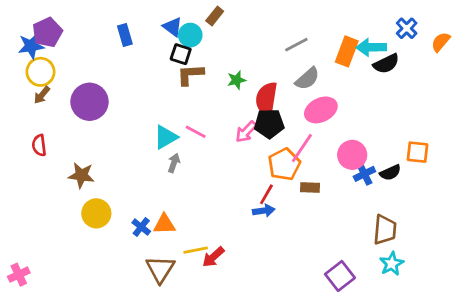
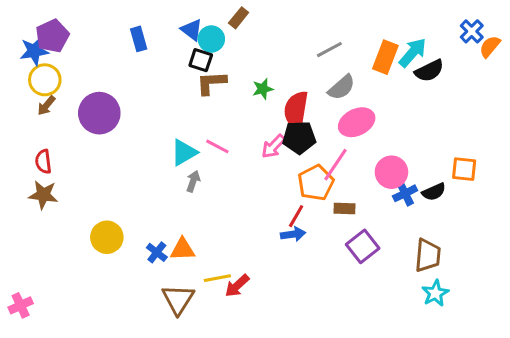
blue cross: (407, 28) -> (472, 31), moved
cyan arrow: (371, 47) -> (413, 53), turned 132
brown star: (81, 175) -> (43, 195), moved
purple square: (340, 276) -> (363, 246), moved

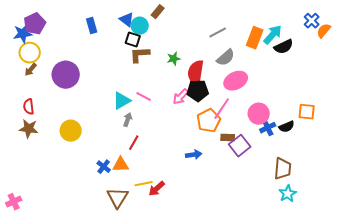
red line: (296, 216) -> (134, 143), moved
yellow circle: (107, 237) -> (71, 131), moved
purple square: (363, 246) -> (240, 146), moved

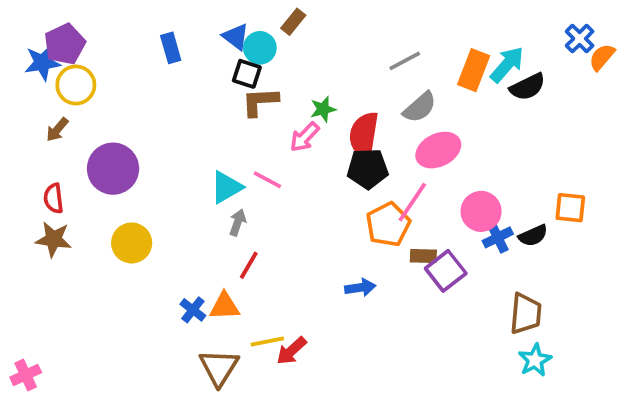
yellow circle: (30, 53) -> (76, 85), moved
purple circle: (66, 75) -> (113, 169), moved
pink arrow: (181, 97) -> (304, 137), moved

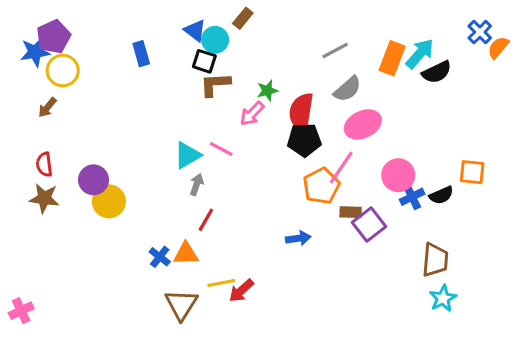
blue rectangle: (171, 48) -> (141, 54), moved
purple circle: (113, 169) -> (93, 180), moved, size x0.7

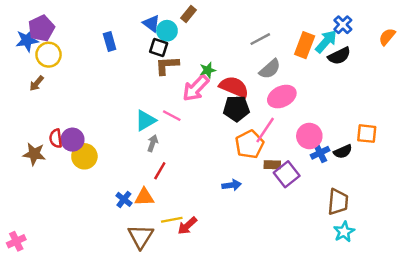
blue cross: (480, 32) -> (343, 25), moved
red semicircle: (301, 112) -> (234, 87), turned 104
pink arrow: (252, 114) -> (196, 88), size x1.4
red semicircle: (44, 164) -> (56, 138), moved

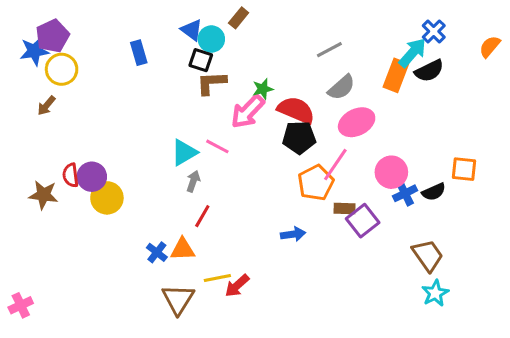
orange rectangle: (305, 45) -> (396, 75), moved
brown trapezoid: (338, 202) -> (428, 255), turned -40

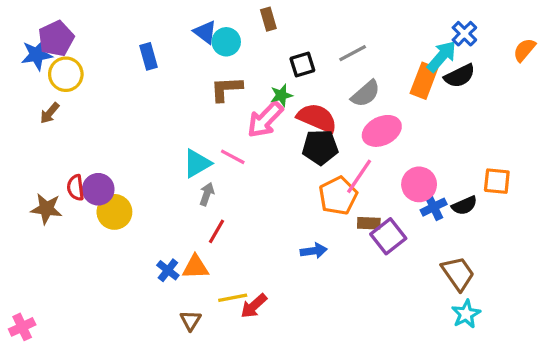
brown rectangle: (239, 18) -> (268, 19), moved, turned -55
black square: (201, 60) -> (302, 64), moved, turned -35
brown triangle: (178, 299) -> (191, 320), size x0.6

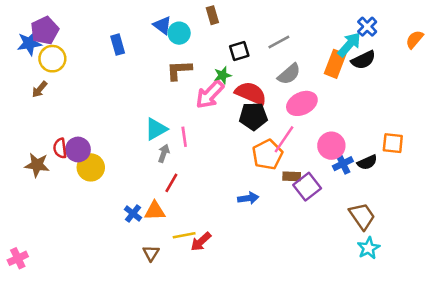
pink line: (233, 157) -> (184, 137), moved, turned 54

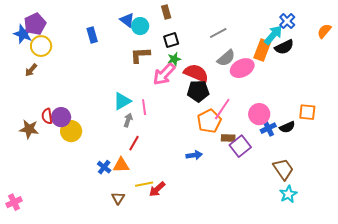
blue star: (29, 43) -> (23, 34), turned 30
black square: (239, 51) -> (171, 40), moved
pink ellipse: (302, 103) -> (242, 68), moved

